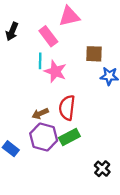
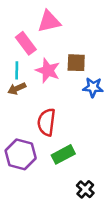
pink star: (55, 71) -> (48, 70), moved
brown arrow: (40, 114) -> (17, 89), moved
green rectangle: (69, 137) -> (63, 154), moved

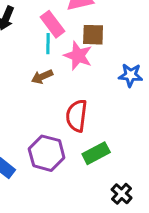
brown square: (76, 63) -> (93, 35), moved
cyan line: (17, 70) -> (48, 44), moved

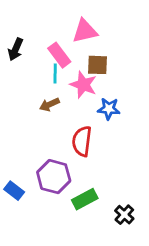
blue star: (131, 75) -> (109, 109), moved
green rectangle: (96, 153) -> (85, 199), moved

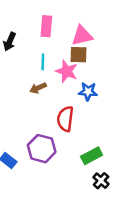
pink triangle: (85, 31) -> (82, 36), moved
pink rectangle: (59, 55) -> (46, 26), moved, turned 42
green rectangle: (85, 199) -> (92, 156), moved

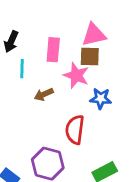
pink rectangle: (46, 26) -> (53, 50), moved
cyan line: (43, 62) -> (22, 69), moved

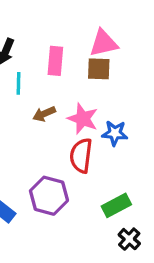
pink star: (76, 75) -> (83, 119), moved
blue star: (101, 98) -> (115, 133), moved

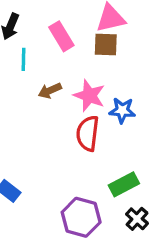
pink rectangle: (55, 61) -> (61, 36), turned -36
purple hexagon: (49, 196) -> (81, 217), moved

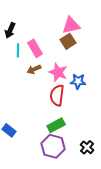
pink rectangle: (61, 36) -> (35, 48), moved
brown square: (106, 45) -> (68, 41), turned -35
green rectangle: (124, 184) -> (56, 125), moved

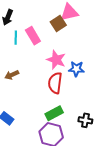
brown square: (68, 41) -> (58, 23), moved
brown arrow: (34, 69) -> (12, 75), moved
black cross: (87, 147) -> (85, 120), moved, turned -32

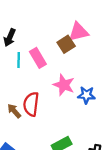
brown arrow: (12, 75) -> (14, 111), moved, turned 72
red semicircle: (55, 83) -> (31, 104), moved

